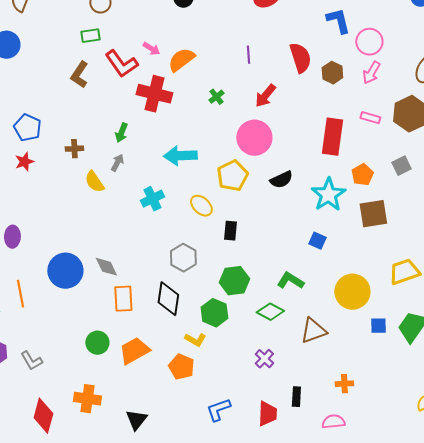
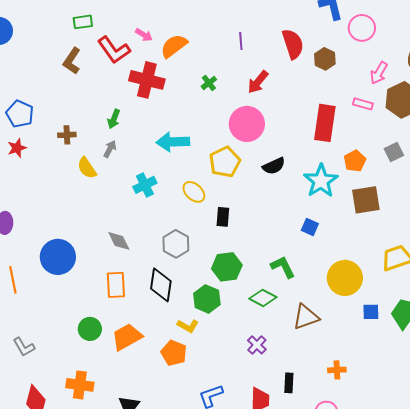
pink arrow: (371, 73) -> (379, 73), moved
gray diamond: (106, 267) -> (119, 241), moved
green L-shape: (290, 281) -> (283, 267), turned 32

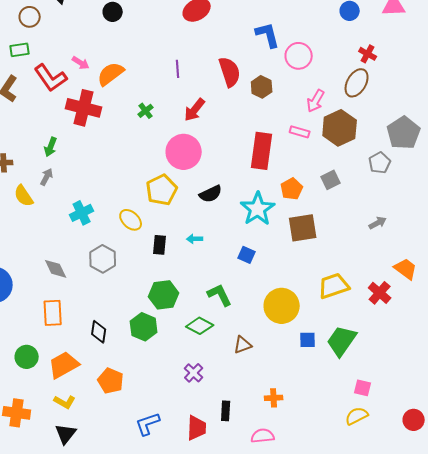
cyan arrow: (173, 142) -> (195, 239), moved, size x0.5
gray hexagon: (176, 244) -> (103, 259), moved
black diamond: (161, 285) -> (99, 332), moved, size x0.7
brown triangle: (306, 317) -> (243, 345), size x0.7
yellow L-shape: (188, 326) -> (65, 402), moved

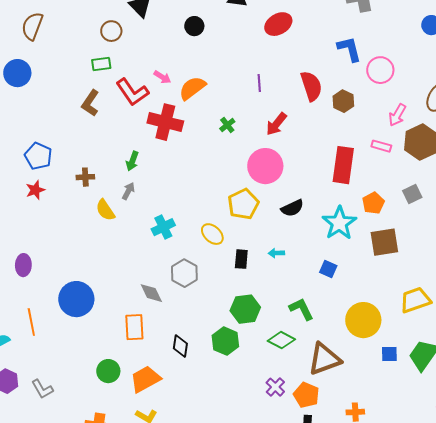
gray diamond: (56, 269) -> (151, 293), moved
brown triangle: (243, 345) -> (324, 359), size x1.8
orange pentagon: (111, 381) -> (306, 395), moved

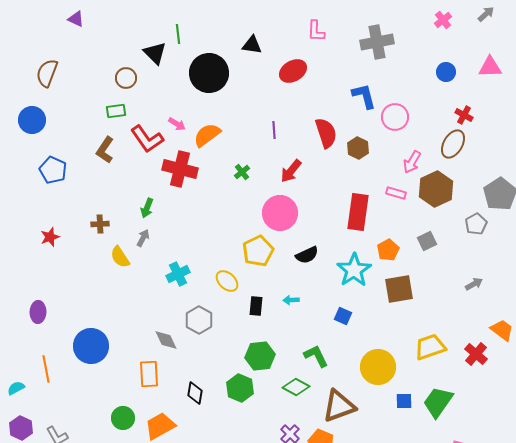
black circle: (194, 26) -> (209, 73), size x2.0
blue pentagon: (38, 156) -> (53, 170), moved

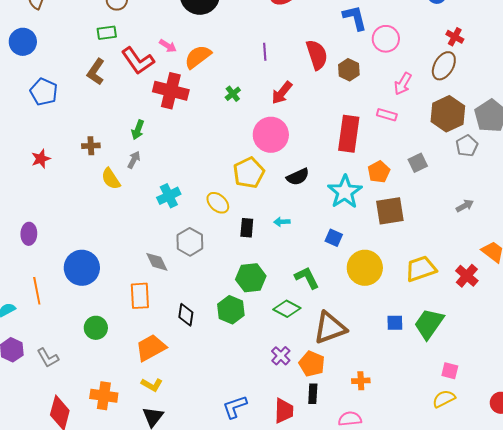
brown hexagon: (436, 189) -> (448, 114), moved
yellow circle: (378, 367) -> (365, 268), moved
green circle: (123, 418) -> (96, 328), moved

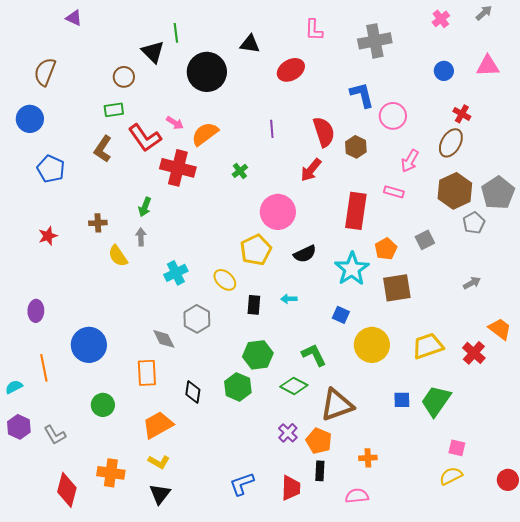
red arrow: (282, 93) -> (311, 170), moved
gray arrow: (134, 160) -> (141, 237), turned -30

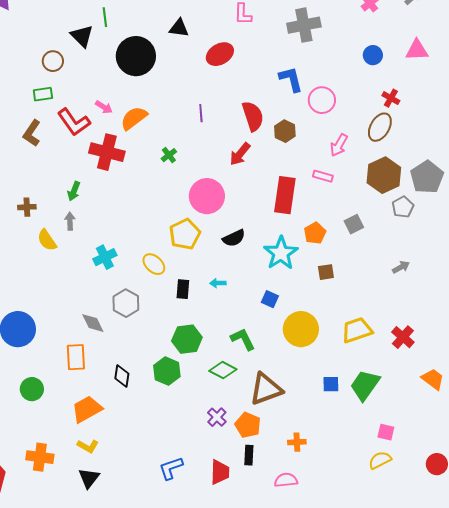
brown square: (397, 288) -> (326, 272), size x0.6
orange trapezoid: (500, 329) -> (433, 379), moved

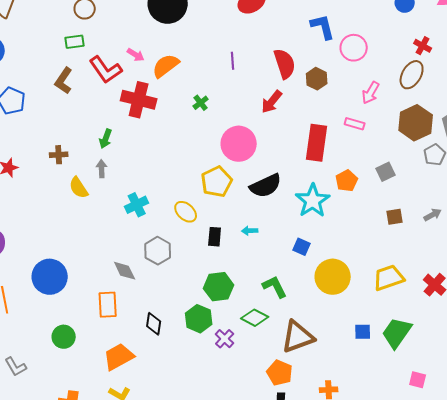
black semicircle: (234, 238) -> (266, 186), size x1.4
brown square: (326, 272) -> (395, 217), moved
purple cross: (217, 417) -> (225, 339), moved

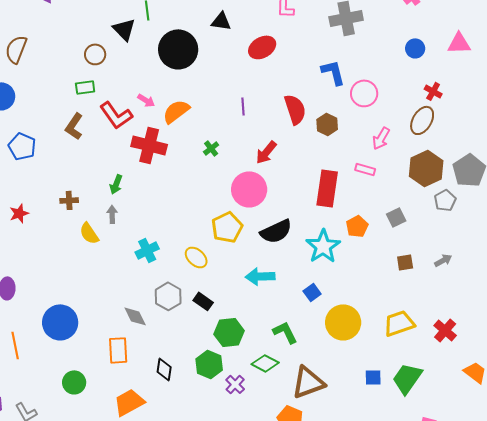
red arrow: (272, 102) -> (266, 152), moved
cyan arrow: (250, 231) -> (260, 276), size x1.8
black rectangle: (215, 237) -> (203, 301), moved, turned -60
blue square: (302, 247) -> (312, 292), turned 30

